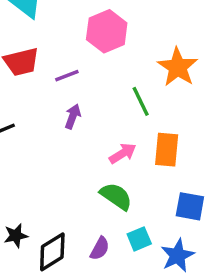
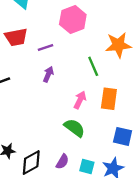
orange star: (178, 67) -> (118, 45), turned 30
pink arrow: (123, 153) -> (80, 100), turned -36
cyan square: (139, 239) -> (87, 167), moved, turned 35

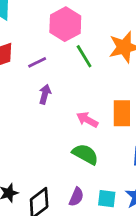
green line: (93, 66) -> (84, 56), moved
pink arrow: (80, 100) -> (87, 120), turned -78

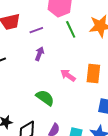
green semicircle: (85, 154) -> (45, 98), moved

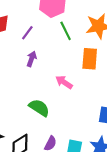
purple line: (36, 30) -> (27, 33), turned -32
orange rectangle: (93, 74) -> (90, 59), moved

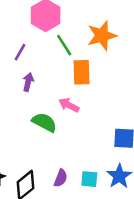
orange rectangle: (90, 59) -> (81, 72), moved
green semicircle: (39, 108) -> (44, 122), moved

